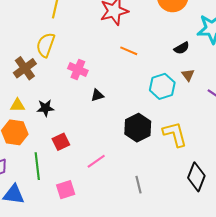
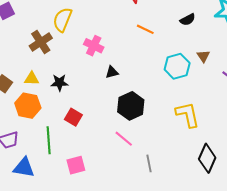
black semicircle: (182, 48) -> (188, 20), moved
black hexagon: (138, 128) -> (131, 106), moved
red square: (61, 142) -> (73, 117), turned -36
pink line: (96, 161) -> (124, 139), moved, turned 72

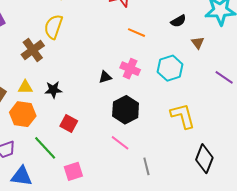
pink cross: (94, 46) -> (130, 69), moved
brown triangle: (203, 56) -> (198, 43), moved
green line: (49, 140) -> (45, 148), turned -36

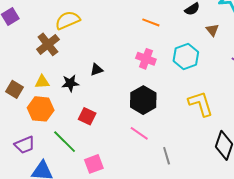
yellow semicircle: (53, 27) -> (68, 20), turned 50
black triangle: (105, 77) -> (96, 70), moved

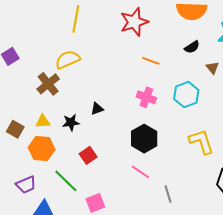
red square: (87, 116) -> (88, 155), turned 30

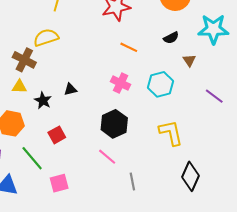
brown cross: (48, 84) -> (24, 60), turned -30
yellow triangle: (43, 121) -> (19, 87), moved
black star: (71, 122) -> (43, 100), turned 30

